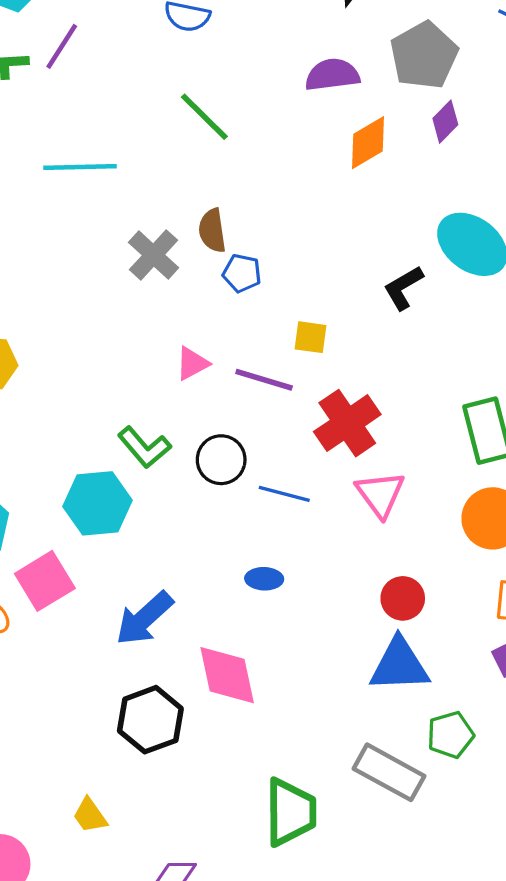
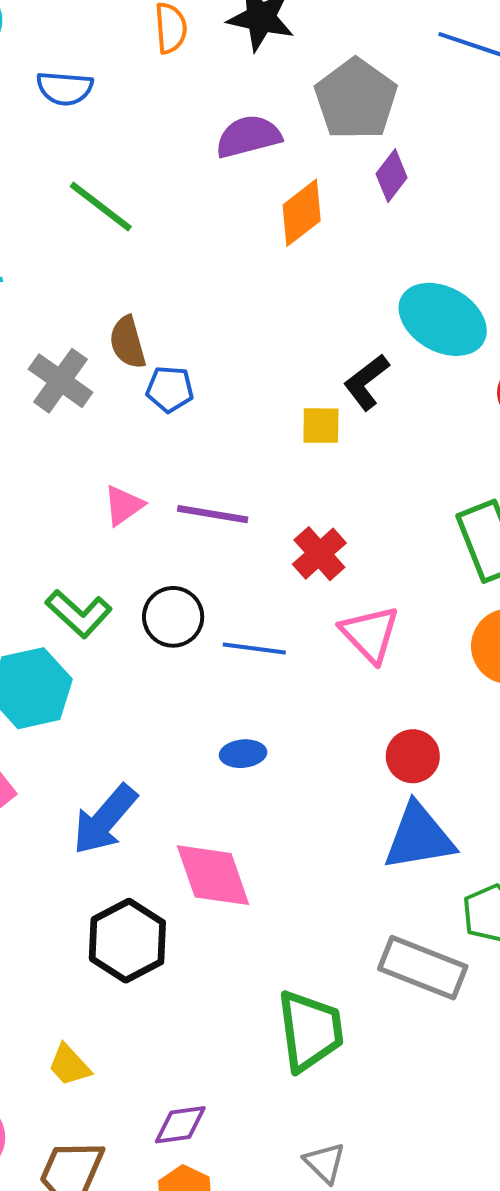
yellow square: (310, 337) -> (321, 426), moved
red cross: (347, 423) -> (319, 554), size x0.7

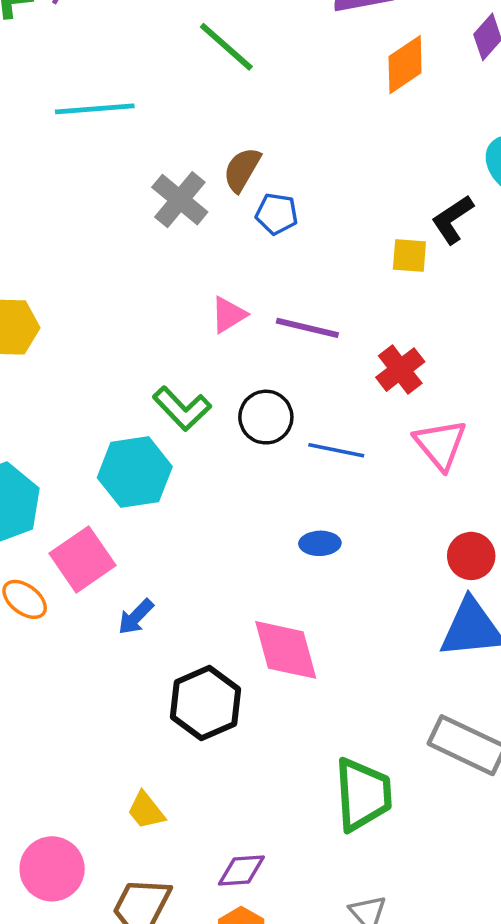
brown semicircle: (128, 342) -> (242, 170), turned 42
blue arrow: (105, 820) -> (136, 617), moved, size x0.6

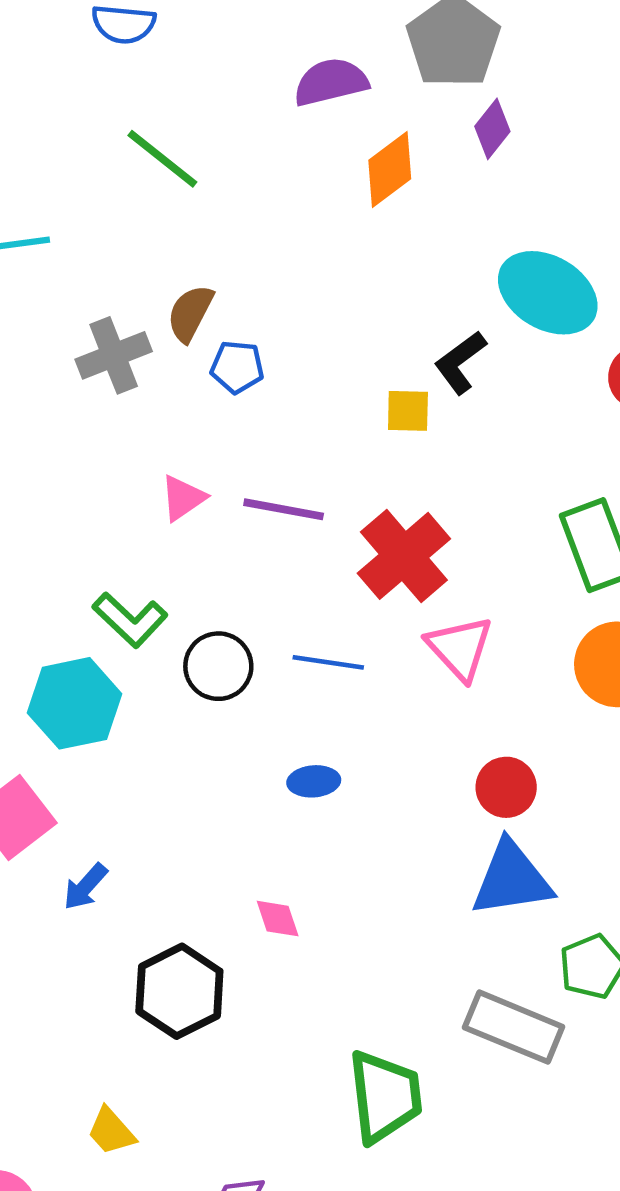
gray cross: (180, 200) -> (114, 355), turned 32
red cross: (400, 370) -> (404, 556), size x1.5
black circle: (266, 417) -> (218, 666), moved
pink diamond: (286, 650) -> (278, 919), size x0.5

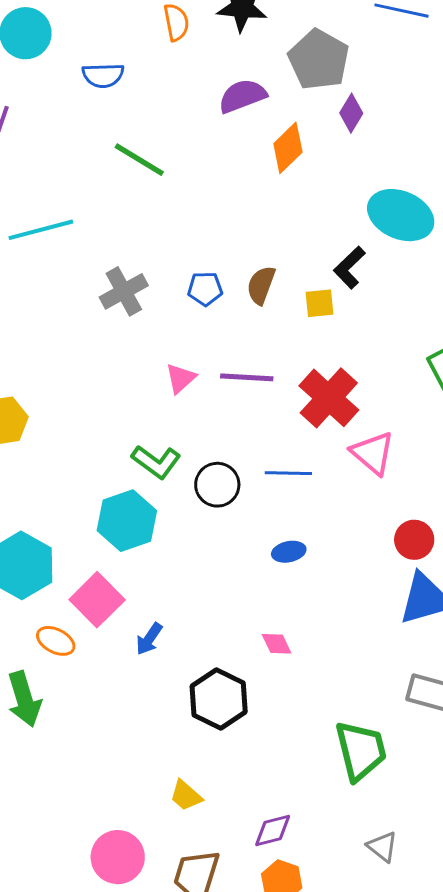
brown semicircle: (190, 313) -> (261, 285), moved

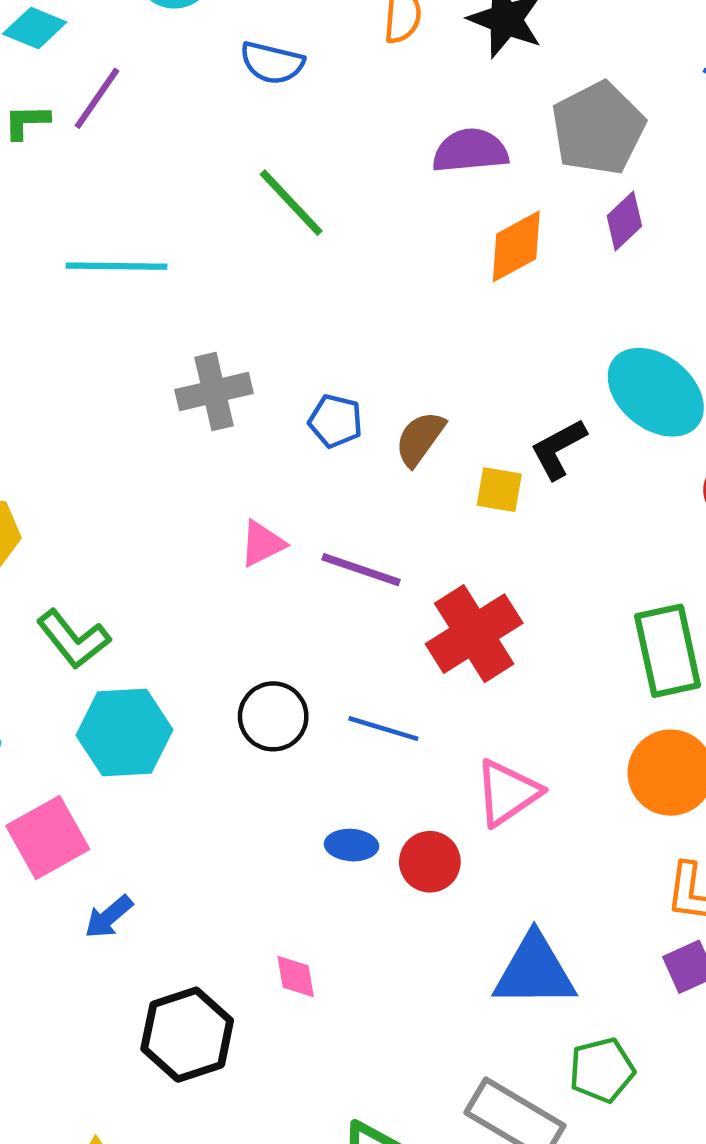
pink triangle: (373, 453) -> (507, 793), moved, turned 30
green L-shape: (156, 462) -> (73, 639), moved
red circle: (414, 540) -> (430, 862), moved

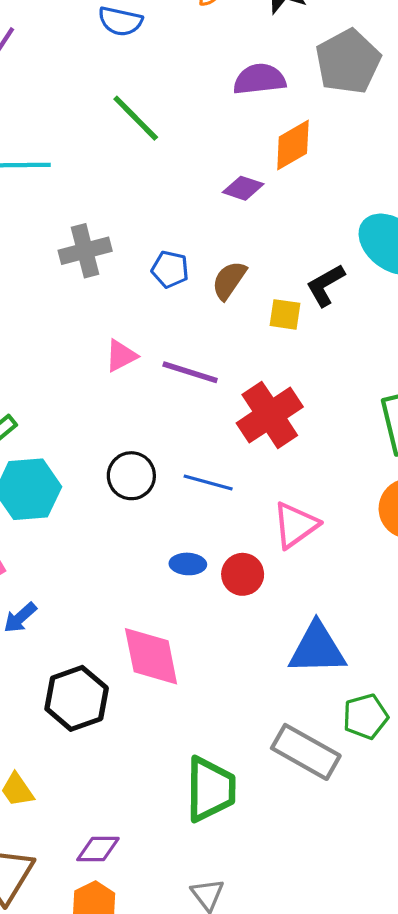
purple diamond: (624, 221) -> (243, 188), moved, turned 63
pink diamond: (296, 977) -> (151, 656), size x2.0

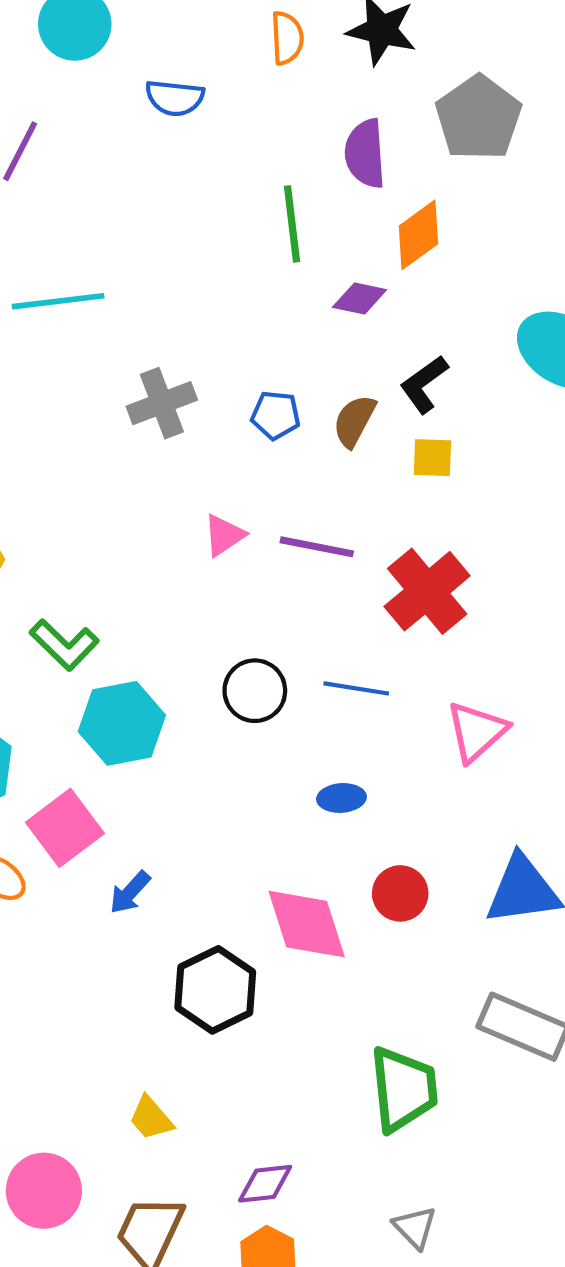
purple semicircle: (259, 79) -> (365, 154), turned -81
green line: (136, 118) -> (292, 224), moved, turned 44
black L-shape: (325, 285) -> (424, 384), moved
red circle: (243, 574) -> (400, 893), moved

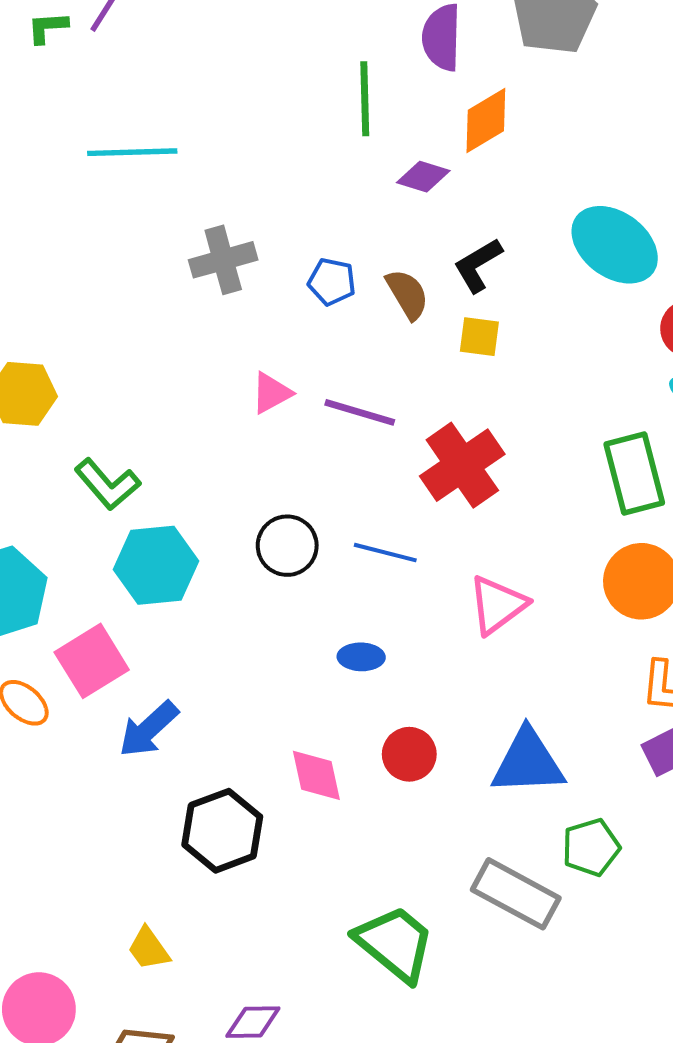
brown semicircle: (354, 421) -> (407, 294), turned 116
blue arrow: (130, 892) -> (149, 729), size x1.4
pink diamond: (307, 924) -> (316, 775), size x0.7
green trapezoid: (403, 1089) -> (395, 943), turned -50

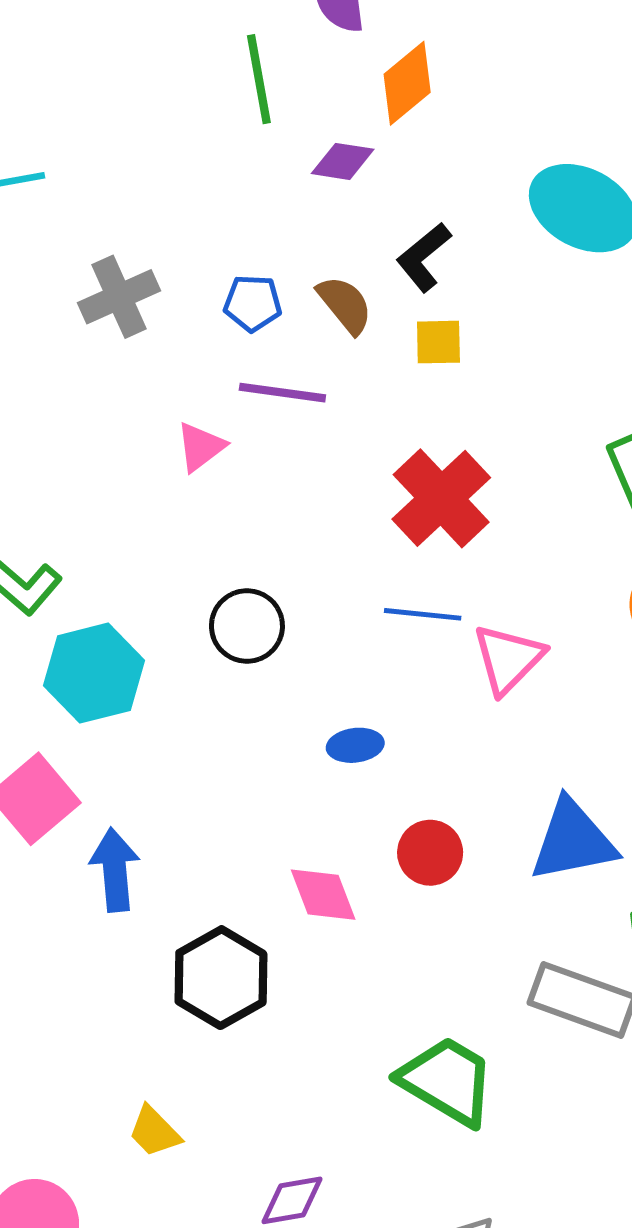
purple line: (360, 412) -> (282, 393), moved
blue line: (385, 553) -> (423, 614), moved
blue arrow: (149, 729) -> (115, 870), turned 136

